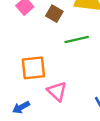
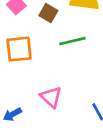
orange square: (33, 68) -> (19, 49), moved

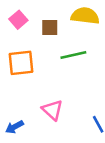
brown square: (48, 13) -> (50, 28), turned -30

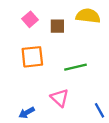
green line: (73, 55) -> (76, 67), moved

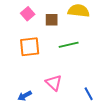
green line: (76, 67) -> (69, 45), moved

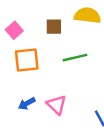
pink square: (28, 14) -> (14, 30), moved
blue arrow: (25, 96) -> (27, 103), moved

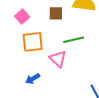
pink triangle: (56, 105) -> (58, 59), moved

